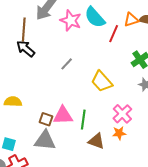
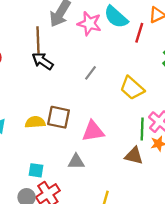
brown square: (46, 119) -> (58, 117), moved, size x1.5
green line: (83, 120) -> (142, 129), moved
gray triangle: (45, 140) -> (76, 162), size x0.7

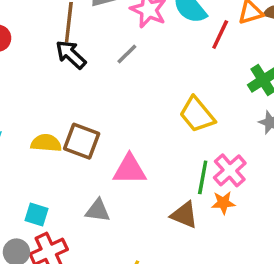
gray line: (90, 73) -> (127, 54), moved

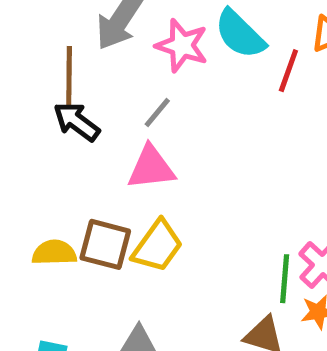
yellow trapezoid: (197, 115) -> (157, 246), moved, turned -99
pink triangle: (130, 170) -> (151, 168), moved

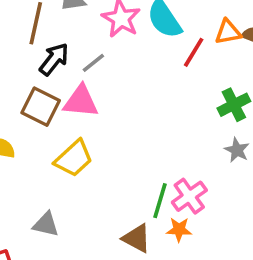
black arrow: (77, 122) -> (54, 59), moved, turned 80
brown square: (105, 244) -> (41, 107), moved

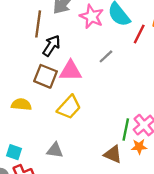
gray line: (93, 63) -> (106, 56), moved

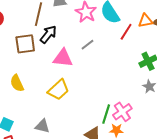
gray line: (106, 56) -> (87, 45), moved
brown square: (46, 76) -> (25, 44), moved, turned -35
yellow semicircle: (21, 104) -> (17, 83), turned -126

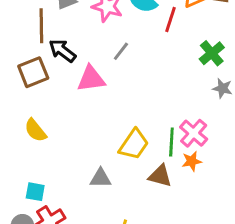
black arrow: (48, 34) -> (62, 51), turned -78
yellow trapezoid: (58, 90) -> (134, 144), moved
gray triangle: (42, 126) -> (101, 178), moved

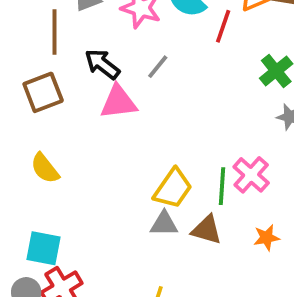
black arrow: (62, 51) -> (102, 64), moved
orange star: (192, 161) -> (267, 238), moved
gray triangle: (101, 178) -> (164, 224), moved
cyan square: (35, 192) -> (43, 248), size x1.4

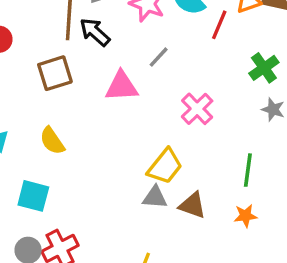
black arrow: (102, 64) -> (95, 32), moved
pink cross: (251, 175) -> (197, 109), moved
green line: (222, 186) -> (248, 170), moved
cyan square: (43, 248) -> (33, 196), moved

